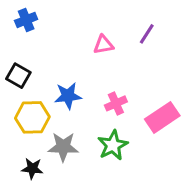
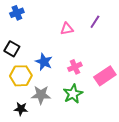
blue star: (68, 96) -> (44, 62), turned 30

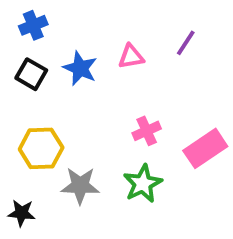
black square: (12, 49) -> (31, 74), moved
blue star: (44, 62) -> (80, 68), moved
black star: (21, 109) -> (22, 213), moved

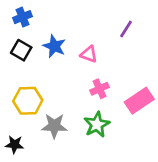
pink triangle: (131, 57) -> (89, 54), moved, turned 30

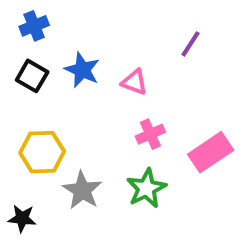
gray star: (54, 126) -> (82, 190), turned 30

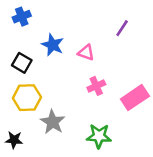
black square: (32, 76) -> (22, 63), moved
green star: (146, 188) -> (99, 136), moved, turned 30

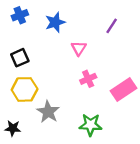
blue star: (53, 45) -> (55, 22), moved, turned 30
pink triangle: (86, 53) -> (79, 48), turned 42
black square: (22, 63) -> (20, 58), turned 36

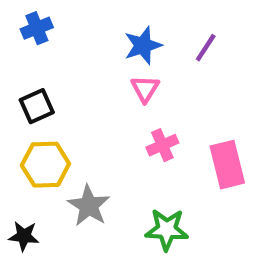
blue star: (55, 22) -> (143, 45), moved
pink rectangle: (123, 89) -> (227, 165), turned -70

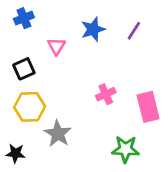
pink triangle: (145, 89) -> (56, 46), moved
green star: (167, 230) -> (125, 149), moved

